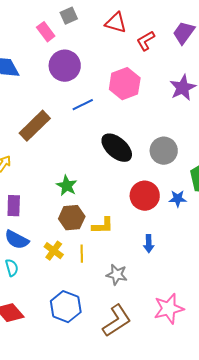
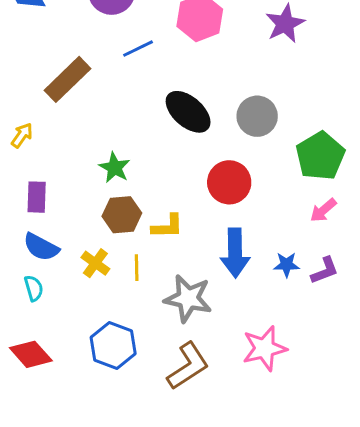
blue star: (178, 199) -> (287, 265), moved
blue arrow: (149, 244) -> (235, 253), size x1.8
gray star: (117, 275) -> (188, 298), size x1.5

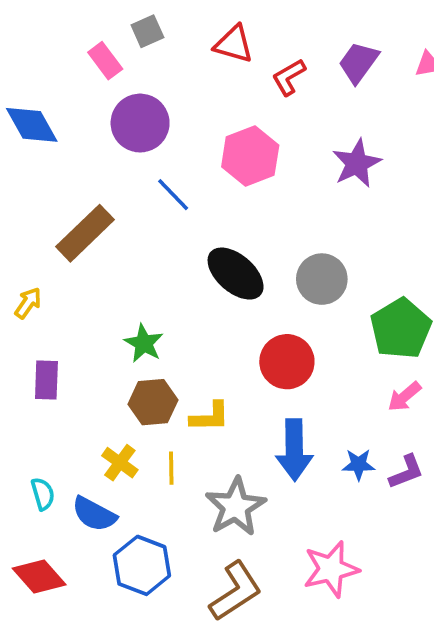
blue line: (138, 49) -> (173, 195), turned 72
blue semicircle: (41, 247) -> (94, 514), moved
gray star: (188, 298) -> (236, 507), turned 30

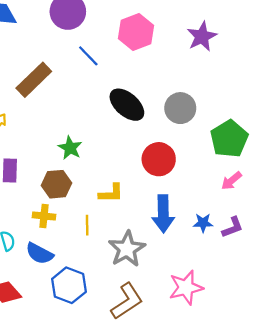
brown hexagon: (153, 402) -> (56, 184), moved
yellow cross: (120, 463) -> (44, 216), moved, turned -30

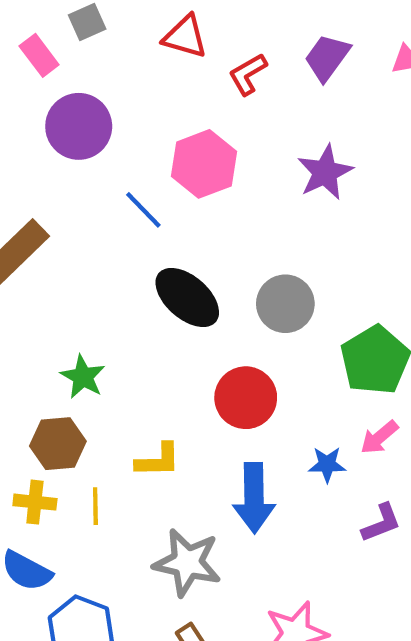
blue line: (88, 56) -> (143, 210), moved
blue star: (203, 223) -> (327, 464), moved
yellow line: (87, 225) -> (95, 506), moved
gray star: (127, 249) -> (187, 563), turned -30

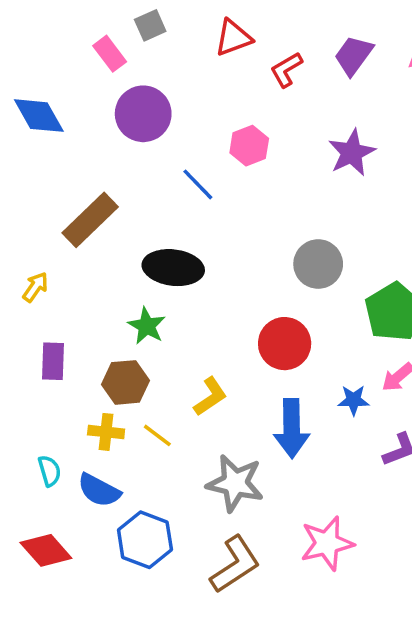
red triangle: (185, 37) -> (233, 38), turned -36
pink hexagon: (204, 164) -> (249, 146), size x0.7
black ellipse: (187, 298) -> (173, 268), moved, turned -34
yellow L-shape: (158, 460) -> (210, 397), turned -33
yellow line: (95, 506) -> (157, 435), turned -52

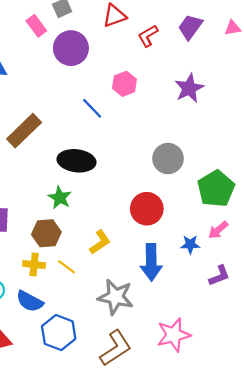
purple circle: (143, 114) -> (71, 48), moved

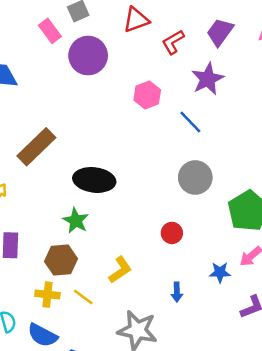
purple star: (189, 88) -> (208, 79), moved
blue line: (92, 108) -> (190, 122), moved
red circle: (147, 209) -> (172, 233), size x0.6
blue arrow: (151, 262) -> (177, 292), size x0.5

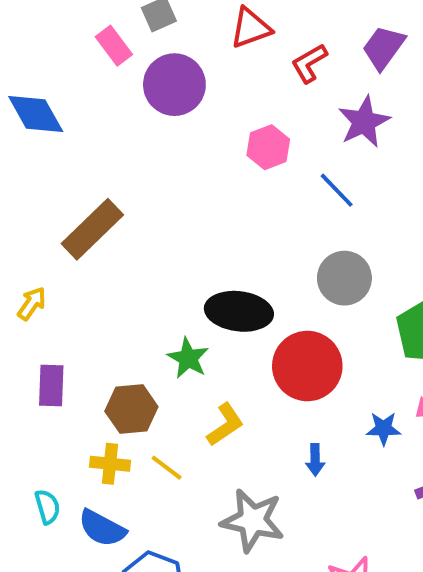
black ellipse: (94, 180) -> (239, 311), moved
green star: (76, 221) -> (188, 358), moved
red circle: (172, 233) -> (307, 366), size x2.0

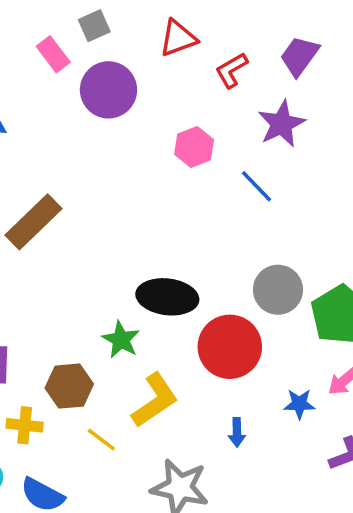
gray circle: (344, 278) -> (278, 290), moved
yellow L-shape: (225, 425) -> (155, 400), size x1.4
yellow cross: (110, 464) -> (25, 425), moved

